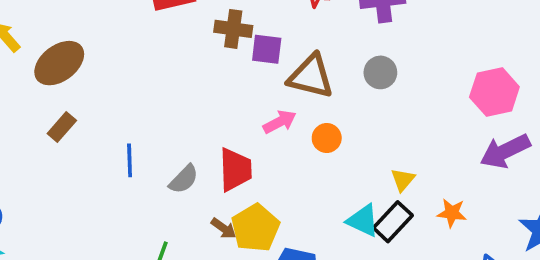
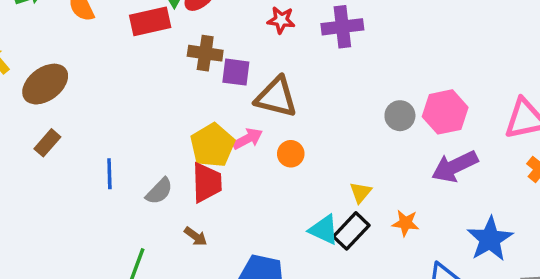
gray circle: (380, 72) -> (400, 116), moved
yellow pentagon: (255, 228) -> (212, 145), moved

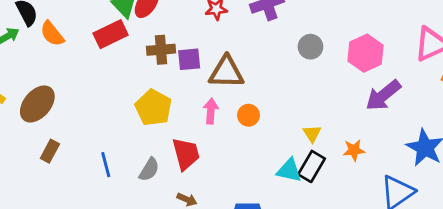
gray circle: (400, 116) -> (310, 47), moved
pink arrow: (248, 139) -> (211, 111), turned -45
yellow pentagon: (212, 145) -> (153, 108), moved

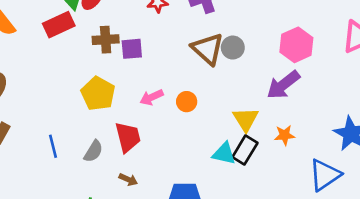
gray circle: (310, 47) -> (233, 48), moved
brown triangle: (226, 72) -> (208, 49), moved, turned 40
purple arrow: (383, 95) -> (283, 85), moved
pink arrow: (211, 111) -> (152, 97), turned -120
yellow triangle: (312, 134) -> (246, 119), size x1.5

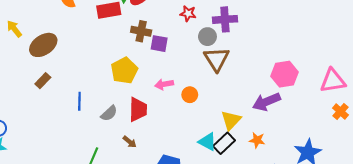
gray circle: (233, 48) -> (207, 37), moved

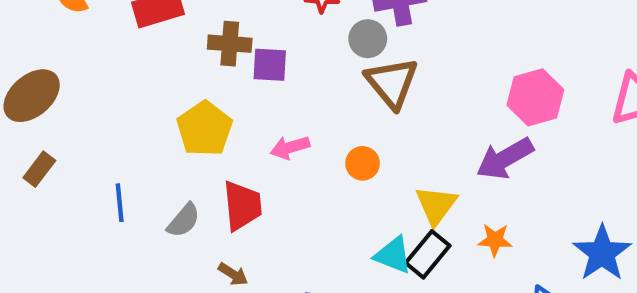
orange circle: (190, 95) -> (363, 163), moved

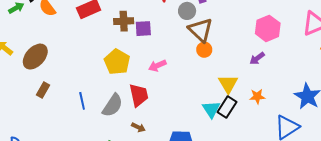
purple arrow: (505, 159) -> (257, 58), size x0.6
orange circle: (363, 163) -> (204, 50), moved
gray semicircle: (184, 220) -> (113, 105), size x1.4
cyan triangle: (393, 255) -> (211, 109), turned 42

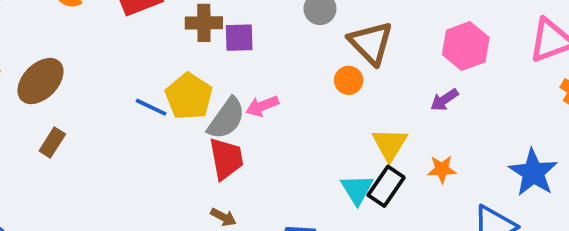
brown triangle: (201, 30) -> (371, 43), moved
blue line: (82, 101) -> (151, 107), moved, turned -54
gray semicircle: (113, 105) -> (226, 118), moved

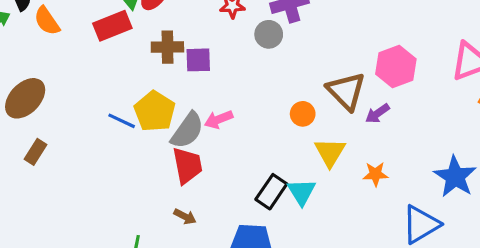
brown triangle: (371, 43) -> (346, 91), moved
orange circle: (349, 80) -> (303, 114), moved
black rectangle: (386, 186) -> (271, 192), moved

